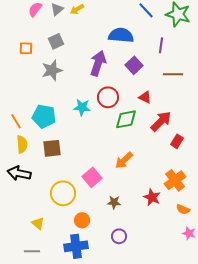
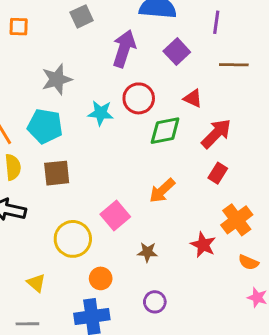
gray square: (56, 41) -> (82, 16), moved
gray star: (52, 70) -> (57, 79), moved
red rectangle: (177, 141) -> (218, 173), moved

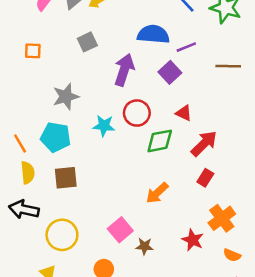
purple line: (216, 22) -> (186, 47), moved, turned 60
brown line: (234, 65) -> (228, 66), moved
pink square: (115, 216) -> (120, 230), moved
yellow circle: (73, 239) -> (62, 235), moved

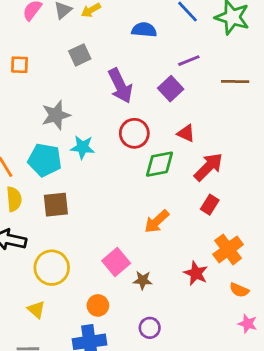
blue semicircle: (153, 34) -> (144, 30), moved, size x0.7
purple arrow: (124, 70) -> (120, 86), turned 136
cyan star: (104, 126) -> (83, 147), moved

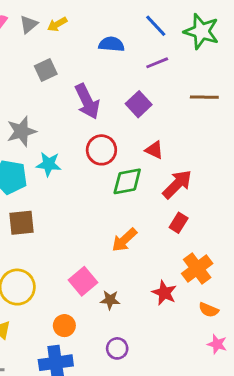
purple line: (189, 61) -> (157, 63), moved

